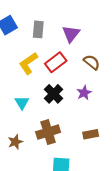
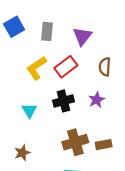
brown semicircle: (92, 62) -> (105, 67), turned -126
black cross: (54, 94) -> (64, 101), turned 30
brown cross: (48, 132) -> (75, 142), moved

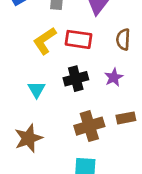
red rectangle: (66, 67) -> (78, 39), turned 45
brown rectangle: (104, 145) -> (126, 118), moved
brown star: (22, 153) -> (28, 138), size x1.5

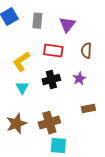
yellow L-shape: (45, 41) -> (21, 62), moved
brown cross: (89, 126) -> (49, 123), moved

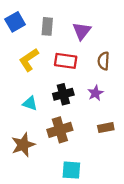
yellow L-shape: (21, 62) -> (29, 60), moved
cyan triangle: (22, 88) -> (30, 103), turned -40
brown cross: (49, 123) -> (60, 130), moved

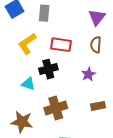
purple triangle: (82, 31) -> (97, 17), moved
black cross: (63, 94) -> (48, 69), moved
brown star: (23, 145) -> (22, 122), turned 30

